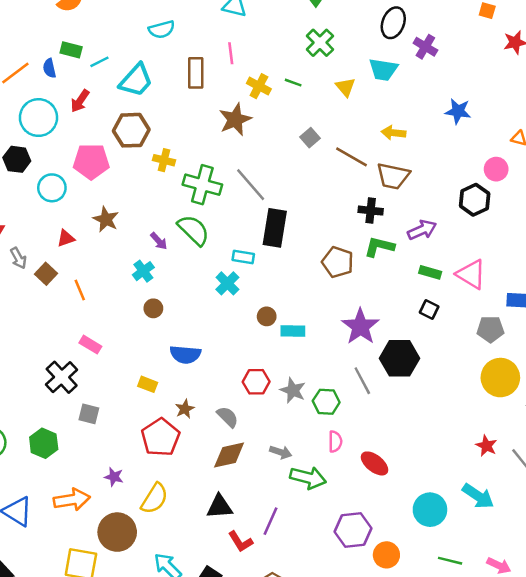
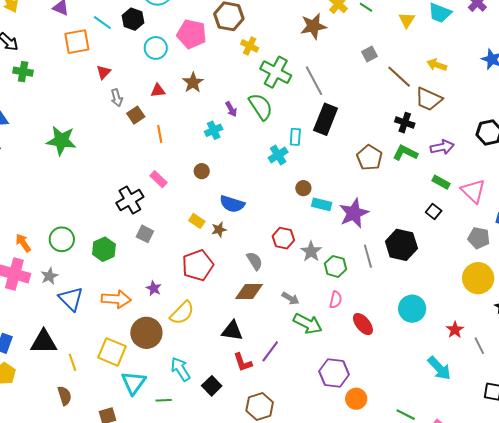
cyan rectangle: (243, 257) -> (295, 137), turned 72
brown circle: (153, 308) -> (202, 171), moved
purple star: (360, 326) -> (354, 213), moved
brown star: (185, 409) -> (219, 230), moved
cyan circle: (430, 510) -> (412, 309), moved

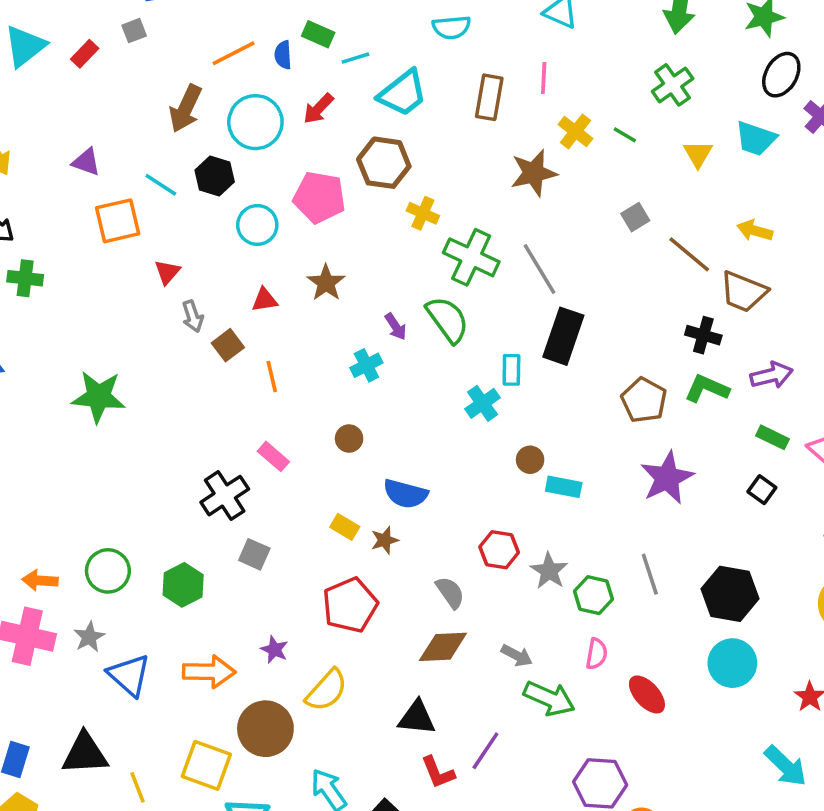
purple star: (354, 213) -> (667, 478), moved
orange arrow: (23, 243) -> (40, 580), turned -48
black hexagon: (401, 245) -> (730, 594), moved

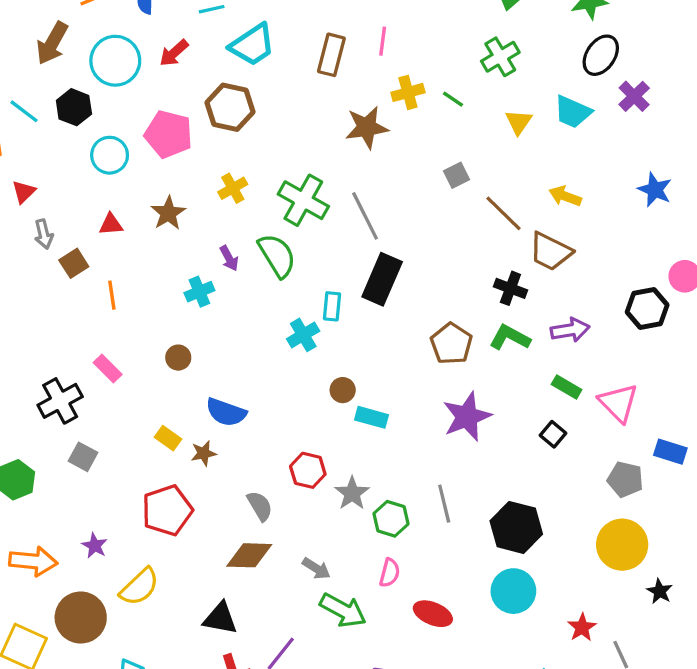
yellow cross: (575, 132) -> (408, 92), turned 32
yellow cross: (423, 213) -> (233, 188), moved, turned 32
red ellipse: (647, 694) -> (433, 614), turned -30

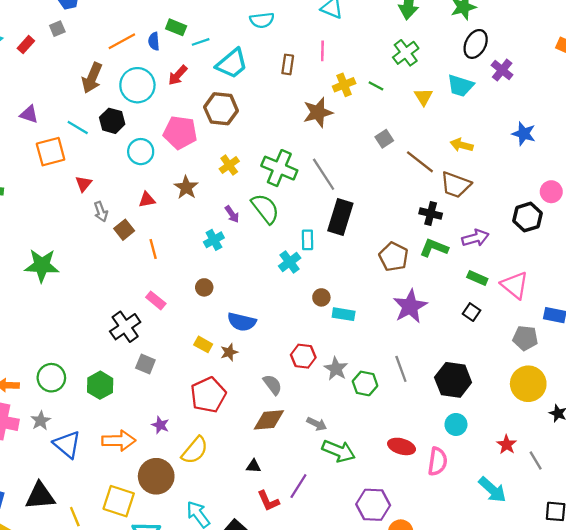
brown rectangle: (331, 55) -> (288, 64), size x0.7
pink semicircle: (390, 573) -> (437, 461), moved, size x1.4
cyan circle: (513, 591) -> (456, 424), size x0.7
black triangle: (220, 618) -> (254, 466), size x0.6

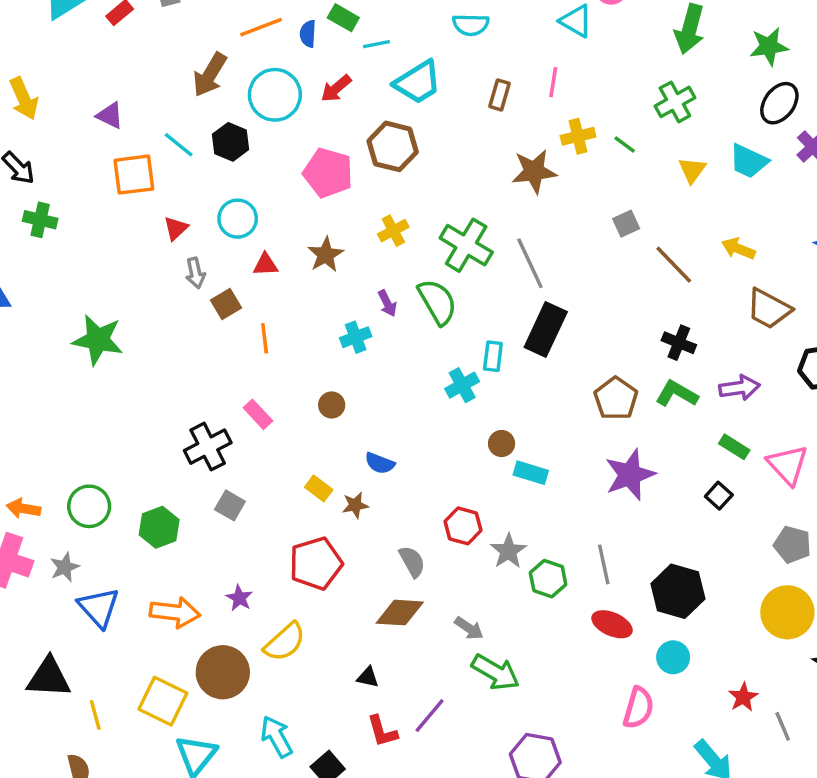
cyan circle: (141, 152) -> (238, 219), moved
brown trapezoid: (456, 185) -> (769, 309), moved
blue semicircle: (242, 322) -> (380, 463), size x0.7
red ellipse: (402, 446) -> (612, 624), moved

